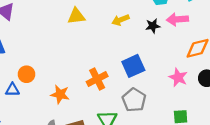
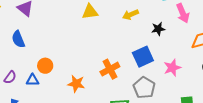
pink arrow: (177, 19) -> (183, 13), turned -108
black star: (153, 26) -> (158, 29), moved
pink star: (178, 77) -> (172, 68), moved, turned 30

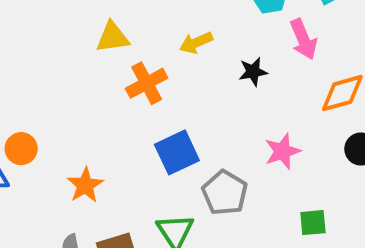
blue square: (143, 57) -> (177, 152), moved
orange cross: (110, 69) -> (147, 83), moved
orange star: (76, 84) -> (85, 185), turned 30

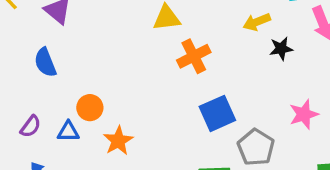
yellow arrow: (196, 43) -> (257, 22), moved
orange star: (85, 185) -> (118, 141), moved

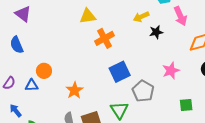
orange star: (118, 141) -> (75, 90), moved

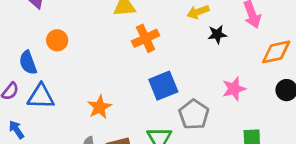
blue semicircle: (17, 45) -> (28, 63), moved
orange circle: (44, 71) -> (57, 40), moved
blue triangle: (32, 85) -> (41, 96), size x1.5

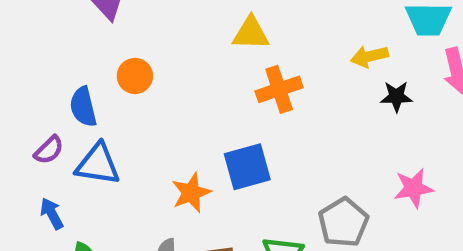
blue square: (163, 86) -> (247, 167), moved

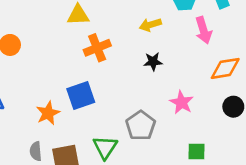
black star: (396, 97) -> (153, 62), moved
pink star: (413, 188) -> (182, 102), turned -30

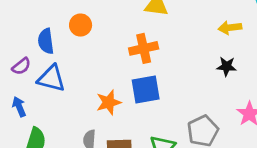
orange cross: (97, 48) -> (144, 48), moved

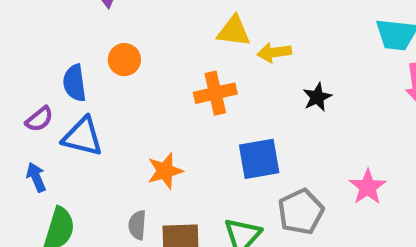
yellow arrow: (230, 28) -> (274, 52), moved
black star: (227, 66) -> (317, 97), moved, turned -30
blue square: (146, 90) -> (259, 159), moved

